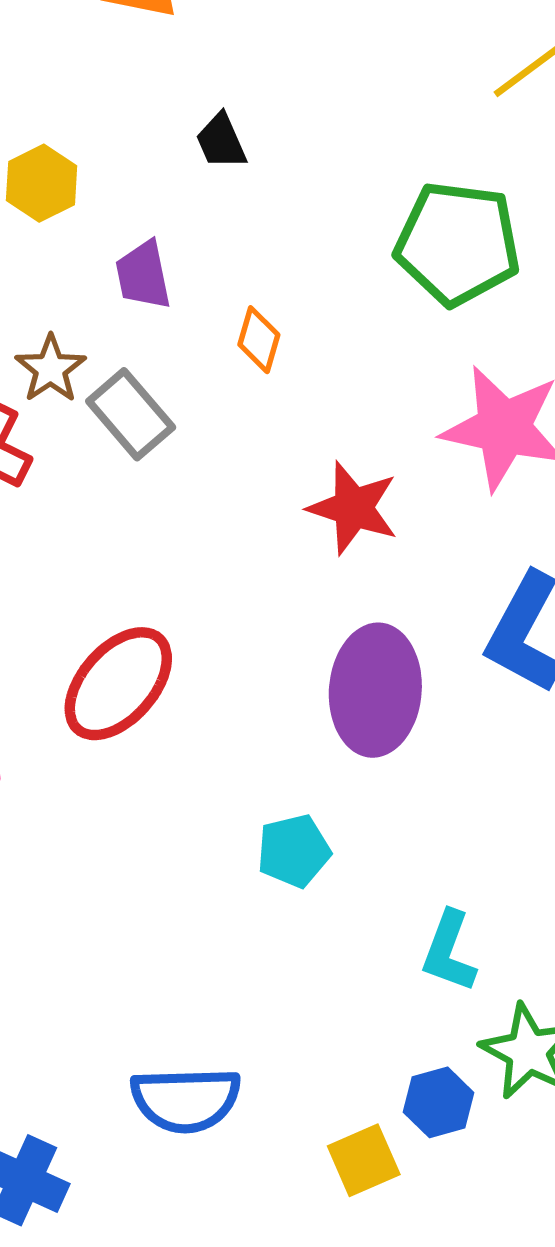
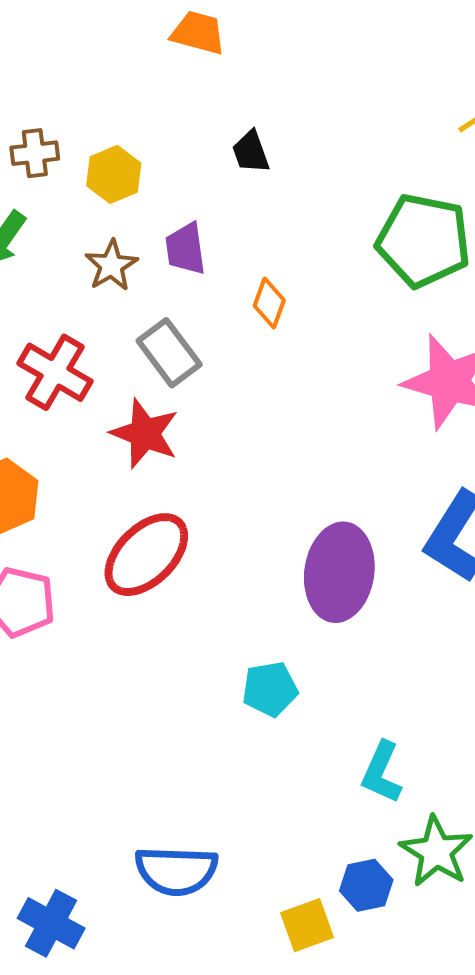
brown star: (51, 369) -> (111, 265), moved
red star: (353, 508) -> (145, 434), moved

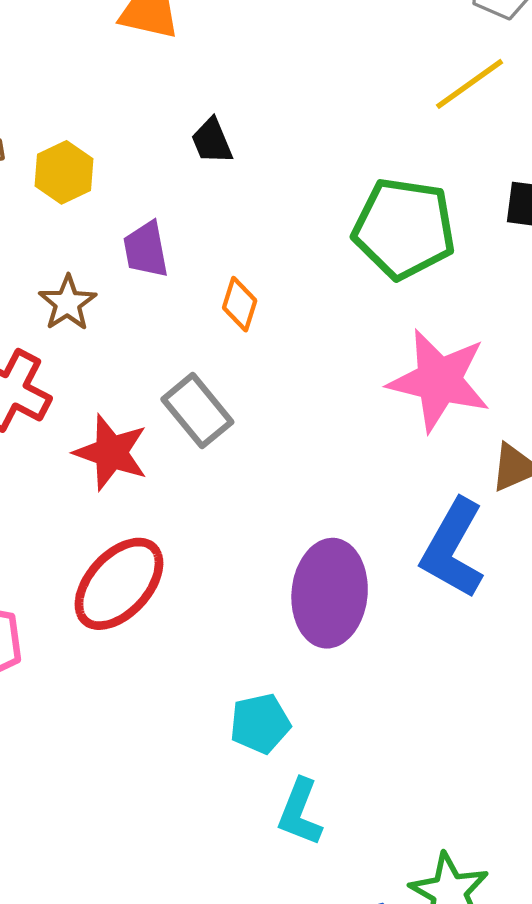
brown star: (111, 265) -> (68, 303), moved
gray rectangle: (169, 353) -> (197, 411), moved
cyan L-shape: (382, 772) -> (300, 812), moved

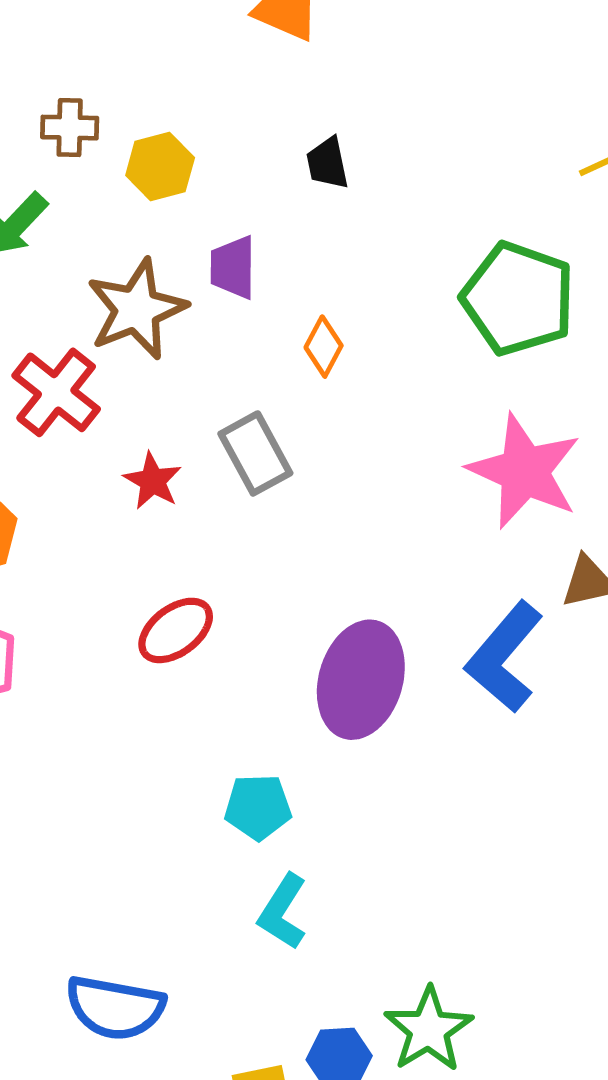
brown star: (68, 303) -> (137, 309), size x1.6
red star: (111, 452) -> (153, 481), size x0.7
red ellipse: (119, 584) -> (176, 630), moved, size x0.7

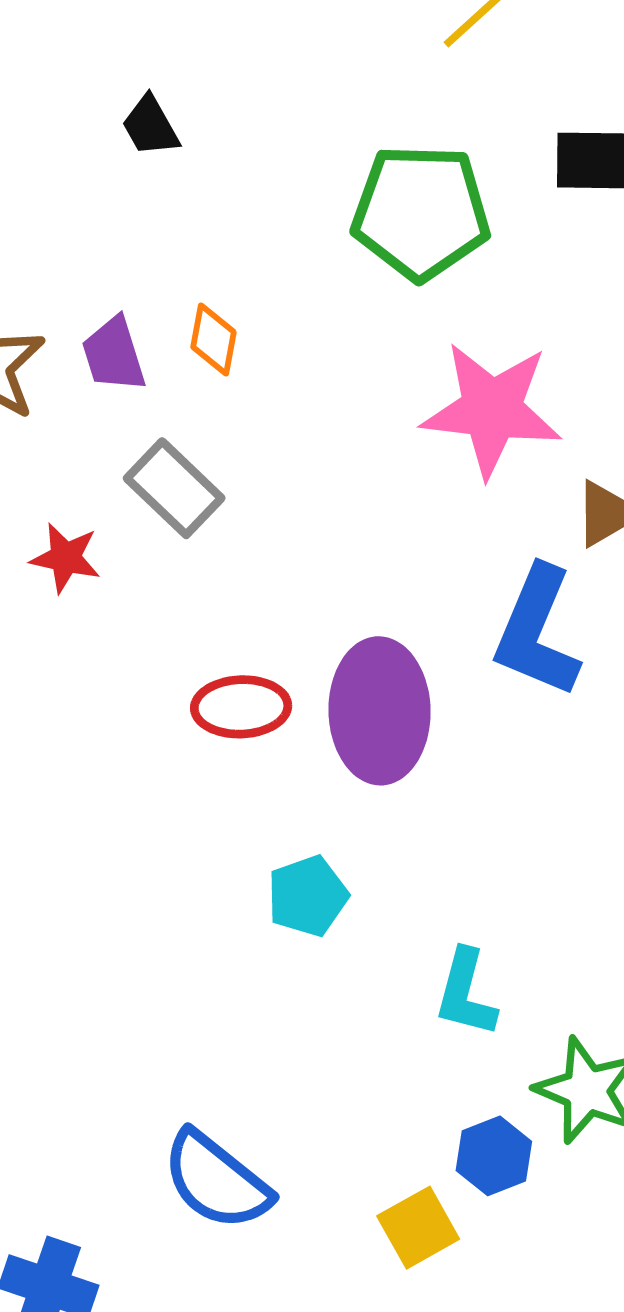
purple trapezoid: (233, 267) -> (114, 354), moved
red ellipse: (176, 630) -> (241, 707), moved, turned 52
cyan L-shape: (283, 912) -> (466, 993), moved
blue semicircle: (115, 1008) -> (216, 1181), turned 46

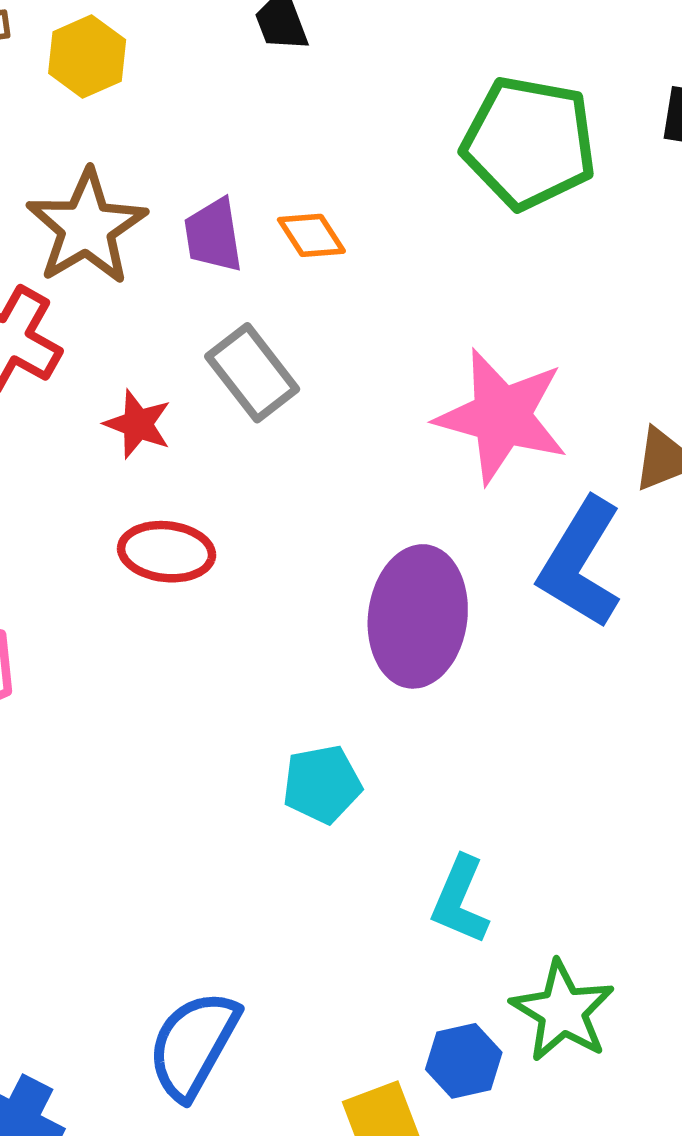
orange diamond: (213, 339) -> (311, 235), turned -52
pink star: (492, 409) -> (502, 416), moved
red ellipse: (241, 707) -> (167, 552), moved
blue semicircle: (216, 1181) -> (193, 1045), turned 72

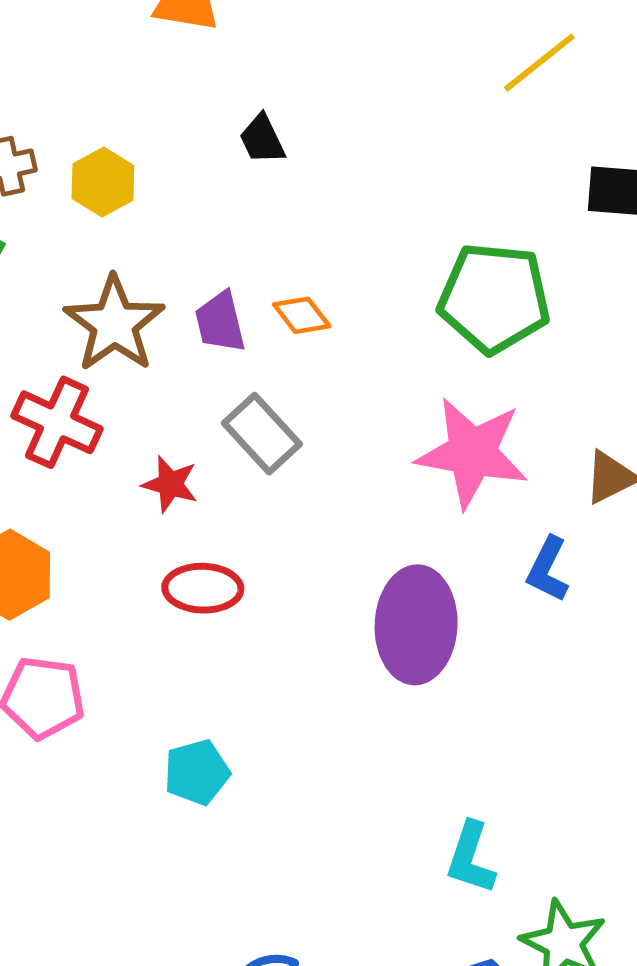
green pentagon: (529, 143) -> (494, 298), moved
blue L-shape: (581, 563) -> (548, 569), size x0.6
cyan pentagon: (322, 784) -> (197, 772), moved

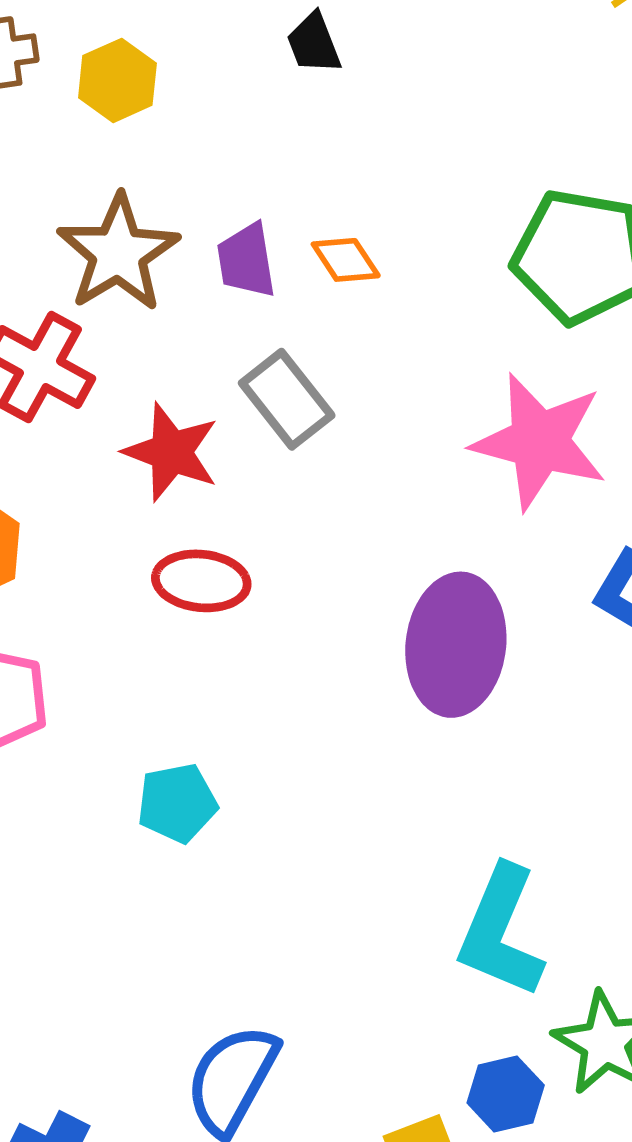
red star: (170, 484) -> (171, 452), size x1.4
cyan L-shape: (471, 858) -> (501, 932), size x1.5

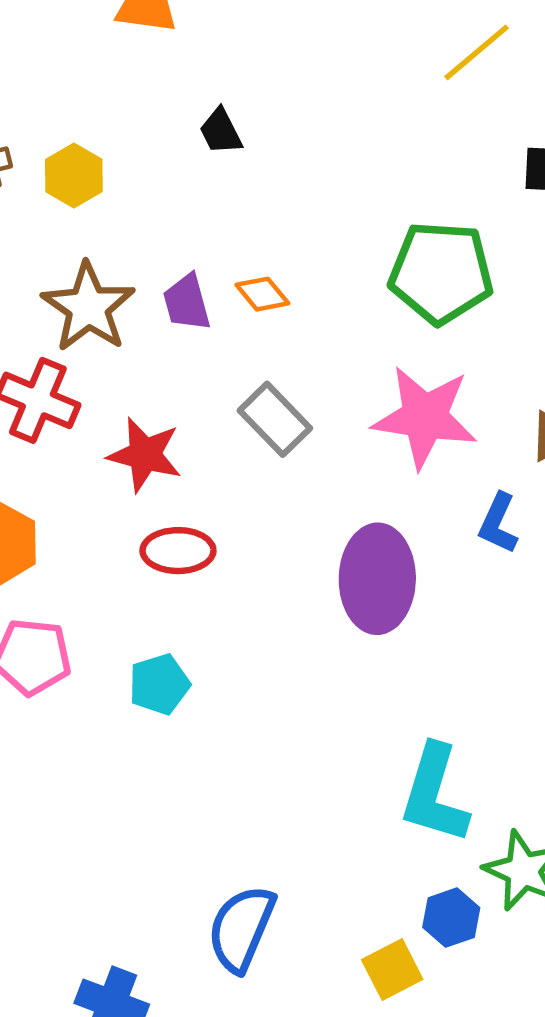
gray rectangle: (287, 399) -> (275, 419), moved
cyan pentagon: (177, 803) -> (159, 684), moved

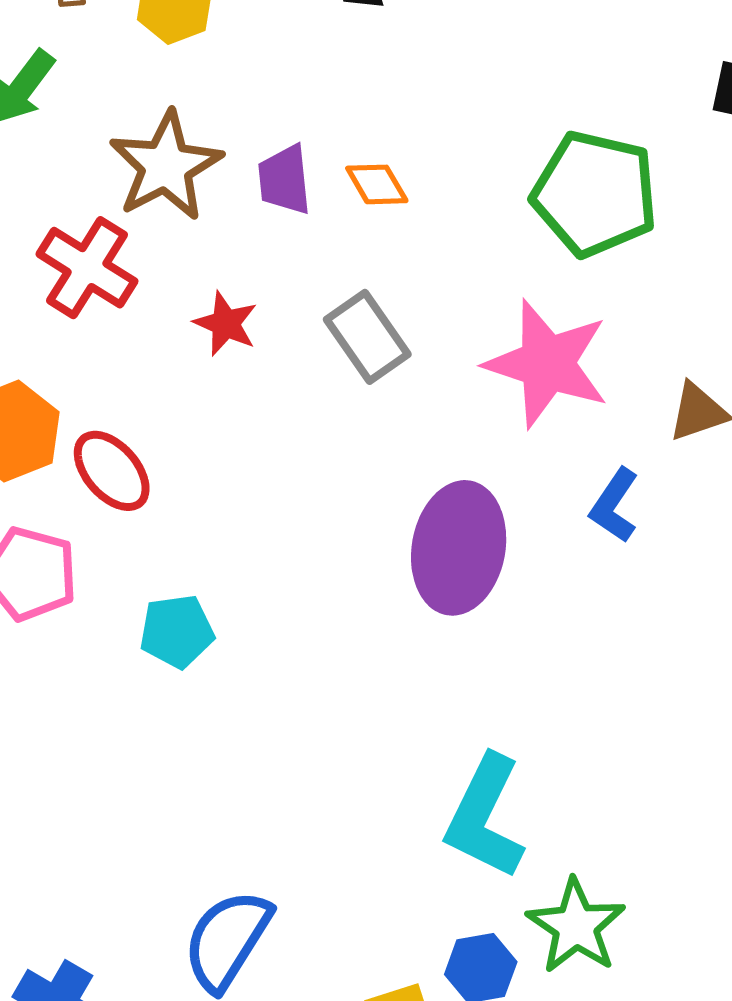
red star: (145, 455) -> (226, 324), moved, size x0.7
red ellipse: (178, 551) -> (112, 471), moved, turned 40

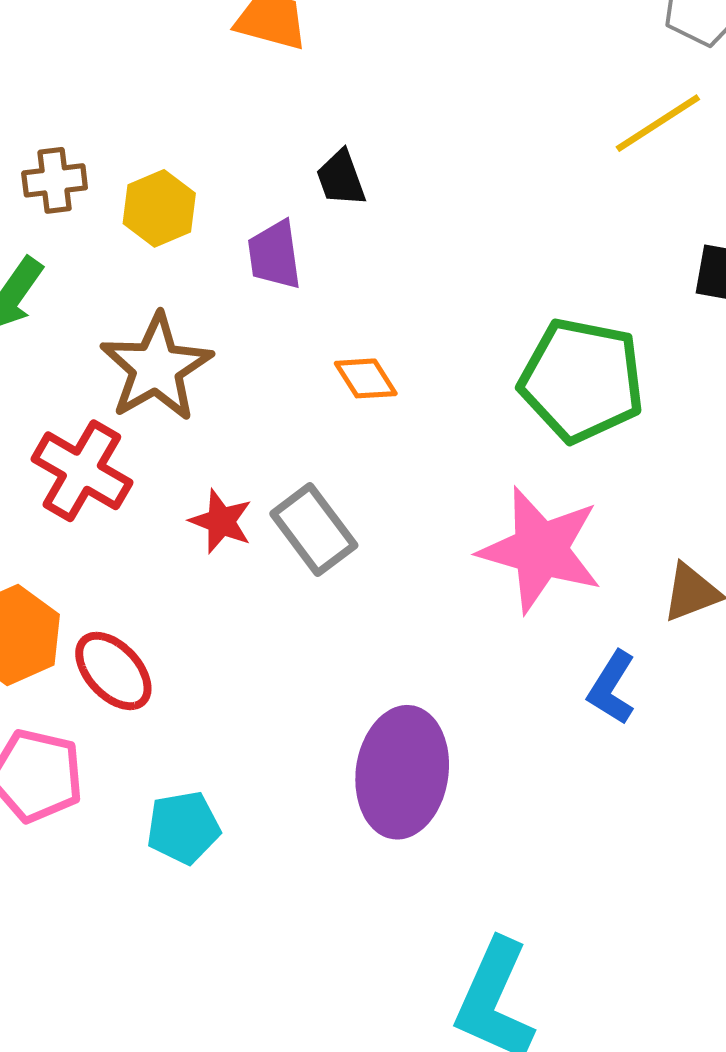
purple trapezoid: (284, 180) -> (274, 255), moved
gray rectangle: (367, 337) -> (314, 529), moved
purple ellipse: (459, 548) -> (402, 772), moved

